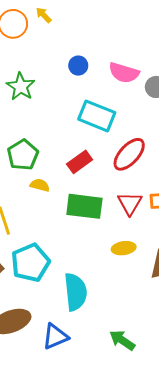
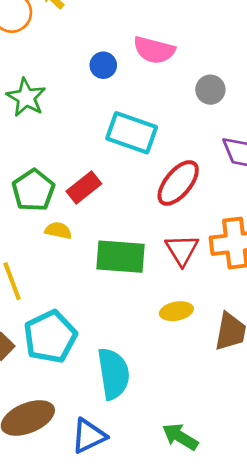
pink semicircle: (124, 73) -> (154, 50), moved
red rectangle: (80, 162) -> (84, 187), moved

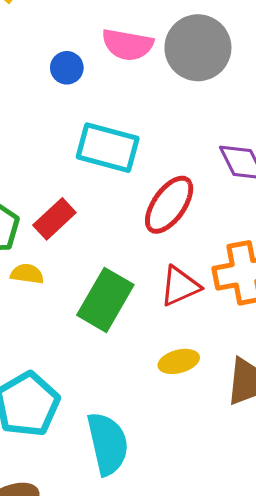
gray circle: (210, 90) -> (198, 48), moved, size x1.8
red triangle: (182, 250) -> (180, 286), turned 42
green rectangle: (120, 257) -> (105, 300), turned -60

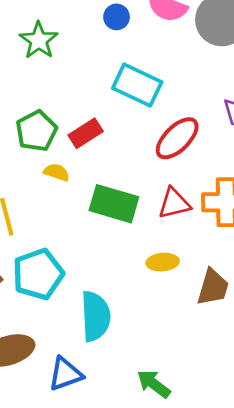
green rectangle: (105, 300) -> (114, 204), turned 66

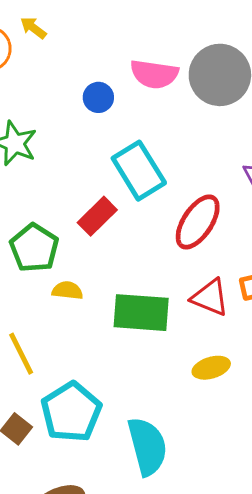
cyan rectangle: (137, 85) -> (139, 171), turned 45
red rectangle: (86, 133) -> (97, 216), moved
red triangle: (174, 203) -> (210, 297), turned 48

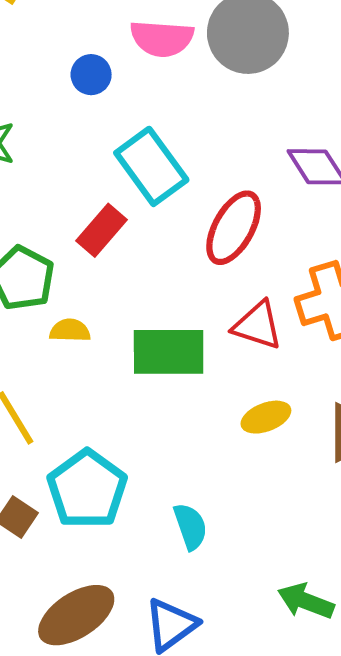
cyan semicircle: (147, 446) -> (190, 526), size x0.6

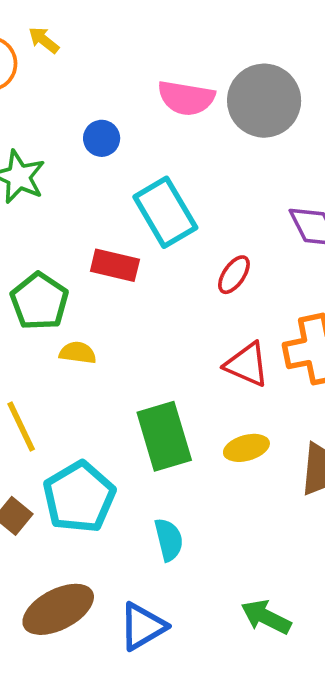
blue circle: (91, 75) -> (102, 138), moved
red ellipse: (234, 228) -> (234, 275), size x0.6
red rectangle: (102, 230) -> (115, 265), turned 57
green rectangle: (169, 352) -> (164, 436), moved, turned 68

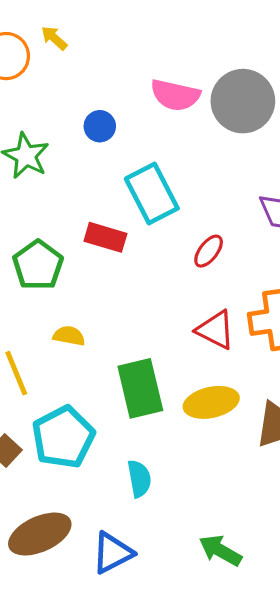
yellow semicircle: (78, 353) -> (69, 336), moved
yellow ellipse: (246, 448) -> (211, 402), size x1.4

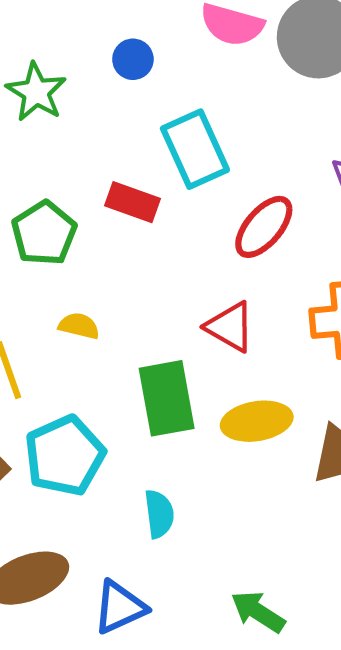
red ellipse: (209, 251) -> (264, 227), size x1.5
red triangle: (216, 330) -> (230, 327), moved

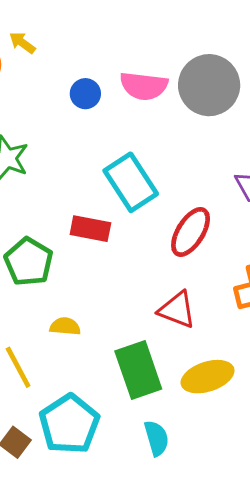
blue circle: (133, 59) -> (85, 94), moved
cyan semicircle: (159, 514) -> (156, 438), moved

